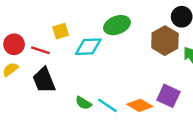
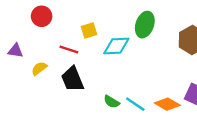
green ellipse: (117, 25) -> (145, 25), turned -50
red circle: (14, 44) -> (42, 16), moved

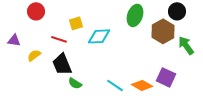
green ellipse: (145, 25) -> (135, 15), moved
green semicircle: (112, 102) -> (75, 83), moved

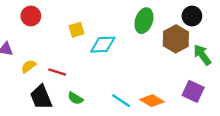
red line: (59, 39) -> (57, 72), moved
black trapezoid: (62, 64) -> (41, 97), moved
purple square: (166, 77) -> (193, 91), moved

